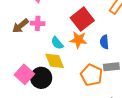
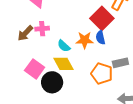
red square: (82, 19) -> (102, 18), moved
blue semicircle: (104, 42) -> (100, 38), moved
pink square: (24, 74) -> (35, 69), moved

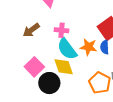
pink cross: (42, 29) -> (62, 30), moved
cyan semicircle: (64, 46) -> (67, 49), size x1.6

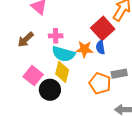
cyan semicircle: (67, 49) -> (63, 54), turned -30
yellow diamond: (64, 67) -> (62, 72), turned 40

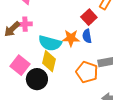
red square: (103, 28) -> (89, 17), size x0.7
pink cross: (56, 36) -> (25, 24), moved

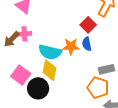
orange pentagon: (87, 72) -> (98, 88), moved

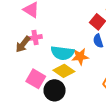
orange star: (71, 46) -> (80, 57), moved
yellow diamond: (50, 70) -> (64, 71), turned -60

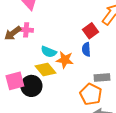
cyan semicircle: (62, 53) -> (49, 52), size x0.7
pink square: (36, 79) -> (15, 81), moved, turned 30

